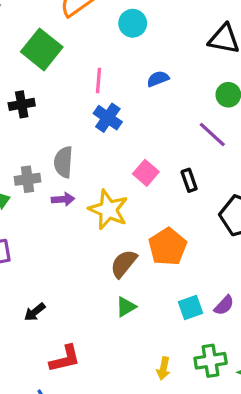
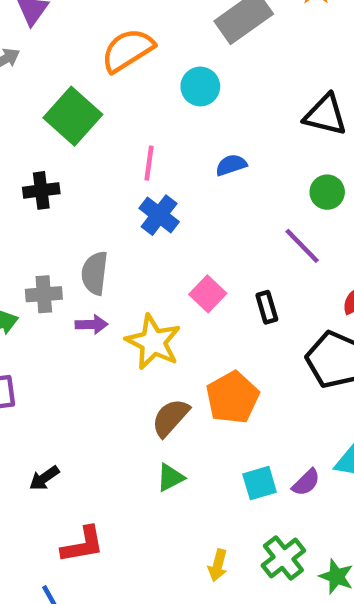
green cross: (211, 361) -> (283, 558), turned -32

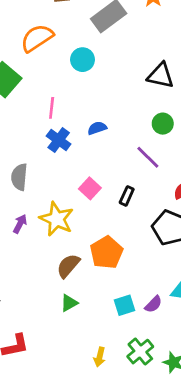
blue semicircle: (231, 165) -> (97, 128), moved
black rectangle: (267, 307) -> (127, 196), turned 42
purple arrow: (91, 324) -> (20, 224), moved, turned -60

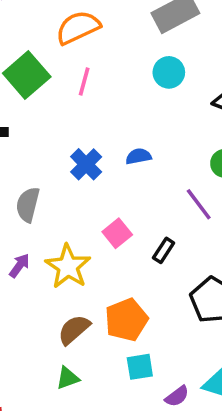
cyan circle: (83, 60) -> (169, 72), moved
pink line: (52, 108) -> (84, 82), moved
cyan square: (125, 305) -> (140, 367), moved

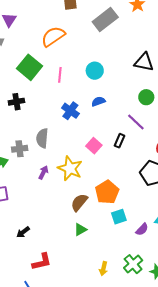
cyan circle: (169, 72) -> (95, 71), moved
pink line: (84, 82) -> (60, 75), moved
black rectangle: (164, 250) -> (119, 141), moved

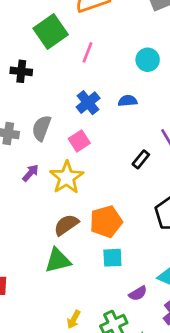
cyan circle: (95, 71) -> (148, 60), moved
pink square: (94, 146) -> (79, 141), moved
purple semicircle: (142, 229) -> (138, 293), moved
green triangle: (80, 230) -> (58, 260), size x1.5

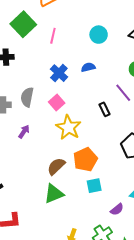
black rectangle: (141, 159) -> (104, 109), turned -56
yellow star: (67, 177) -> (68, 128), moved

